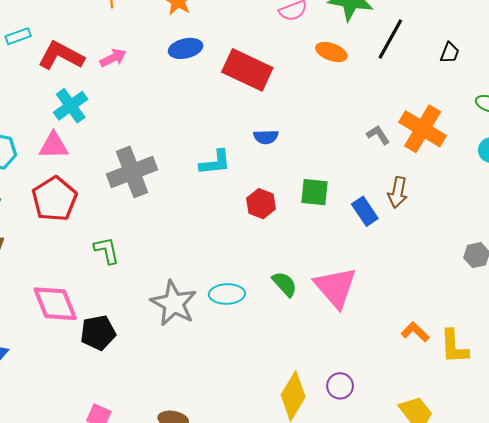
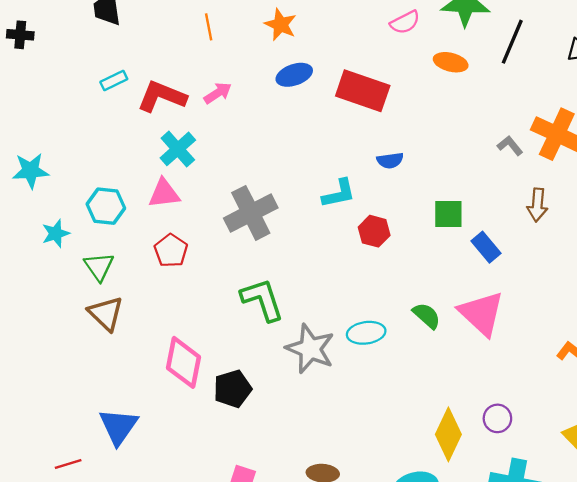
red pentagon: (54, 199) -> (171, 251), size x0.7
red hexagon: (261, 204) -> (374, 231), moved
blue rectangle: (365, 211) -> (486, 247), moved
green L-shape: (107, 250) -> (262, 300), moved, size x1.5
pink diamond: (55, 304) -> (183, 362), turned 39

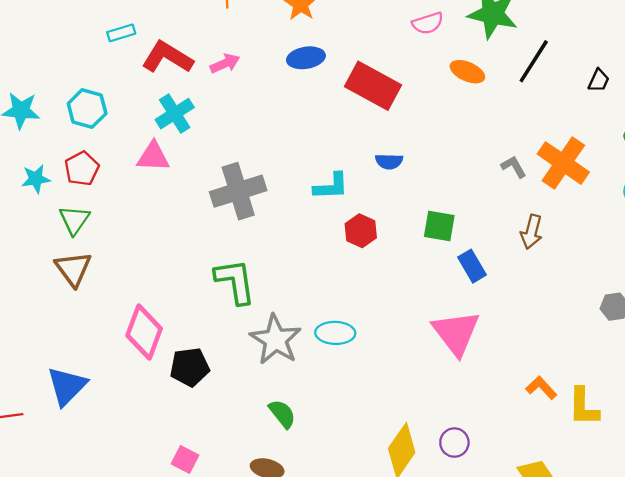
cyan hexagon: (106, 206) -> (87, 108), moved
red pentagon: (171, 251) -> (82, 169), moved
green semicircle: (427, 316) -> (282, 414), moved

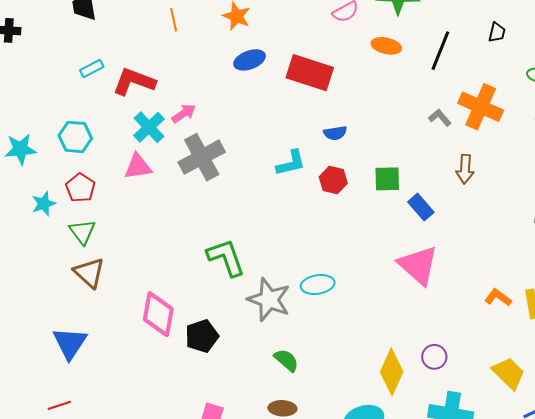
black line: (534, 61) -> (440, 51), moved
pink arrow: (225, 63) -> (184, 113), moved
gray cross: (238, 191) -> (202, 157), moved
red hexagon: (361, 231) -> (333, 180), moved
blue triangle: (67, 386) -> (70, 343), moved

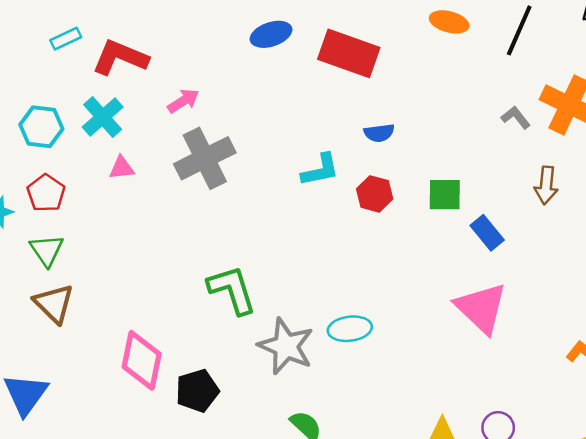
cyan cross: (149, 127) -> (103, 117), moved
pink triangle: (138, 167) -> (122, 168), size x0.7

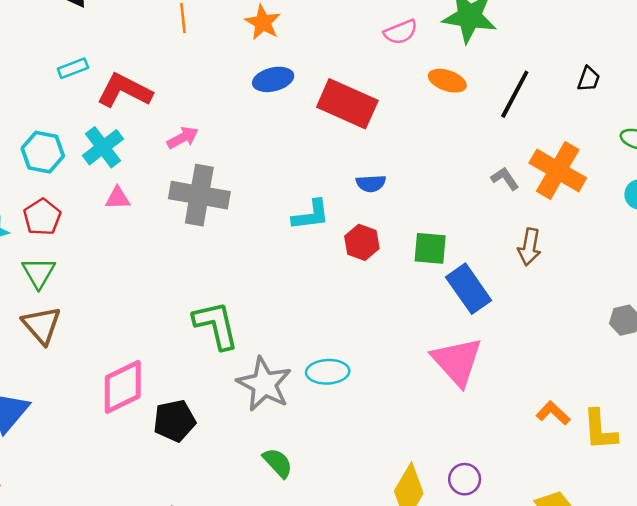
gray cross: (205, 158) -> (199, 195), turned 32
blue rectangle: (487, 233) -> (469, 289), size x1.4
pink diamond: (142, 360) -> (123, 387), turned 48

